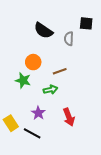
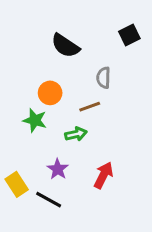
black square: (86, 23) -> (129, 35), turned -32
gray semicircle: (69, 39) -> (103, 78), moved
red arrow: (69, 117) -> (103, 175), turned -132

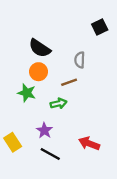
black semicircle: (65, 46) -> (40, 48), moved
red arrow: (103, 175) -> (89, 143), moved, turned -96
black line: (49, 200) -> (50, 154), moved

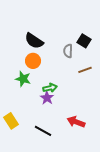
black square: (100, 27) -> (84, 41), moved, turned -32
brown line: (69, 82) -> (85, 70), moved
purple star: (44, 131) -> (47, 98), moved

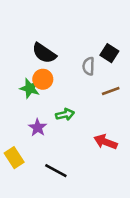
green star: (23, 79) -> (30, 88), moved
purple star: (47, 98) -> (38, 128), moved
red arrow: (76, 122) -> (105, 142), moved

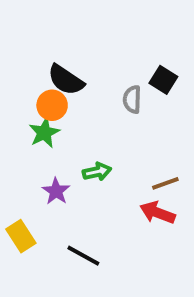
orange circle: (43, 79) -> (52, 105), moved
green star: (30, 88) -> (44, 133), turned 30
brown line: (111, 91) -> (165, 183), moved

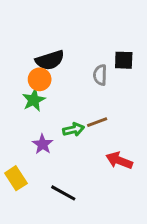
black semicircle: (66, 80) -> (50, 60), turned -52
black square: (163, 80) -> (124, 60), turned -30
brown line: (165, 183) -> (97, 122), moved

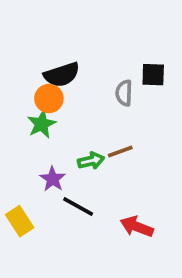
red arrow: (119, 160) -> (137, 227), moved
black line: (63, 193) -> (78, 206), moved

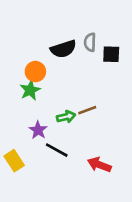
black semicircle: (62, 75) -> (63, 49), moved
gray semicircle: (124, 93) -> (90, 42), moved

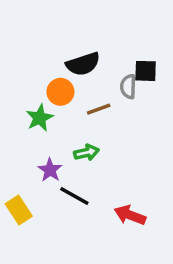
gray semicircle: (90, 42) -> (128, 87), moved
orange circle: (35, 72) -> (60, 92), moved
brown line: (87, 110) -> (99, 109), moved

